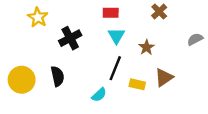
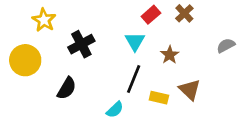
red rectangle: (111, 13) -> (151, 15), moved, turned -42
black semicircle: (57, 76) -> (67, 88), turned 42
brown triangle: (164, 77) -> (190, 90), turned -42
yellow circle: (22, 80) -> (25, 60), moved

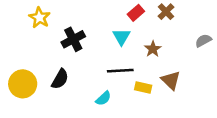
yellow circle: (25, 60) -> (23, 84), moved
black line: (134, 79) -> (120, 71), turned 65

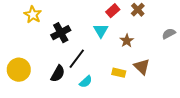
black line: (120, 71) -> (77, 59), moved, turned -50
black semicircle: (60, 79) -> (58, 74), moved

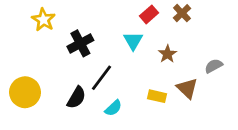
gray semicircle: (169, 34) -> (214, 66), moved

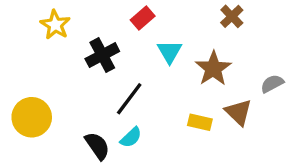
red rectangle: (149, 14) -> (143, 18), moved
brown star: (167, 54) -> (213, 68), size x1.5
black semicircle: (76, 98) -> (97, 146), moved, turned -65
cyan semicircle: (113, 108) -> (131, 137), moved

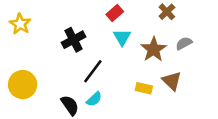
red rectangle: (143, 18) -> (115, 13), moved
yellow star: (55, 25) -> (20, 24), moved
gray semicircle: (272, 84) -> (184, 43), moved

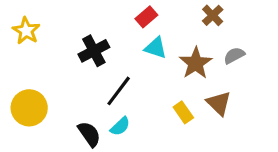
cyan triangle: (122, 37) -> (156, 48), turned -42
yellow rectangle: (144, 88) -> (183, 112), turned 42

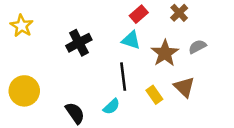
red rectangle: (146, 17) -> (139, 14), moved
black line: (119, 91) -> (123, 77), moved, turned -44
cyan semicircle: (120, 126) -> (111, 107), moved

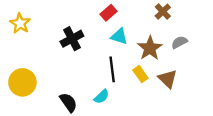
red rectangle: (139, 14) -> (109, 13), moved
yellow rectangle: (154, 95) -> (140, 74), moved

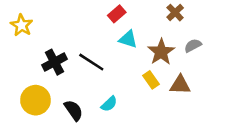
black cross: (72, 39) -> (55, 62), moved
black line: (112, 69) -> (91, 62), moved, turned -50
brown triangle: (168, 79) -> (180, 85), turned -42
yellow circle: (22, 82) -> (35, 100), moved

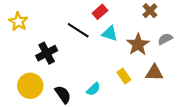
black line: (91, 62) -> (78, 30), moved
yellow rectangle: (151, 80) -> (124, 76), moved

